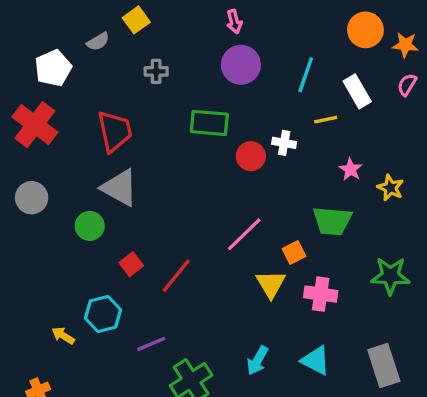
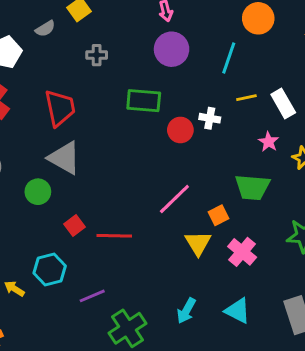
orange circle: (365, 30) -> (258, 18), moved
white rectangle: (357, 91) -> (283, 104), moved
red line: (176, 276) -> (114, 236), turned 52
pink cross: (321, 294) -> (242, 252), turned 32

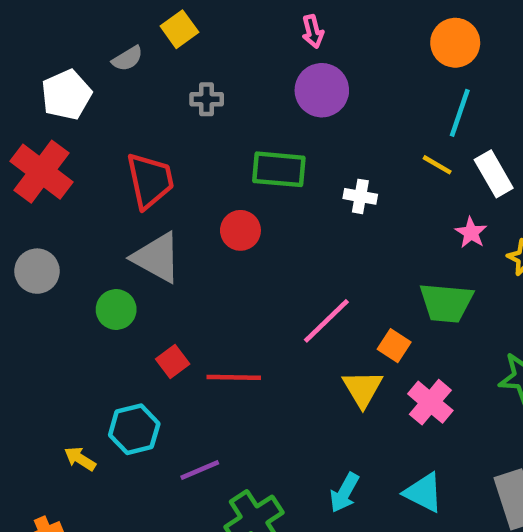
cyan line: (229, 58) -> (460, 113), moved
yellow line: (246, 98) -> (437, 165), turned 42
white cross: (210, 118) -> (360, 196), moved
red circle: (180, 130) -> (240, 230), moved
orange square: (219, 215) -> (394, 346), turned -30

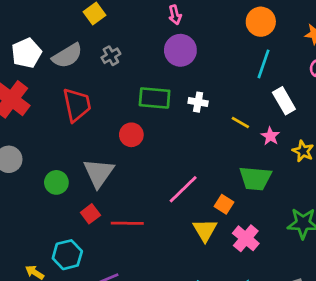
gray semicircle: (127, 59) -> (67, 56), moved, size x1.6
gray cross: (207, 99) -> (111, 56), turned -30
yellow line: (437, 165) -> (240, 123), moved
white cross: (360, 196) -> (198, 102), moved
gray triangle: (157, 257) -> (99, 173), moved, turned 36

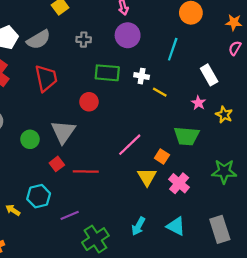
gray cross: (111, 56) -> (84, 40), moved, turned 32
cyan line: (264, 64) -> (173, 49), moved
yellow line: (240, 123) -> (160, 92), moved

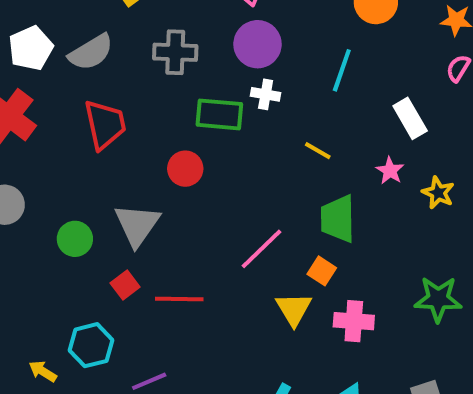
gray cross: (84, 40) -> (175, 52), size x1.5
white cross: (142, 76) -> (266, 94), moved
green trapezoid: (187, 136) -> (338, 219), moved, turned 84
pink cross: (179, 183) -> (354, 321), turned -36

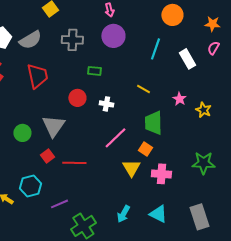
white cross: (266, 94) -> (106, 104), moved
green rectangle: (219, 114) -> (94, 71), size x0.6
white rectangle: (410, 118) -> (187, 59), moved

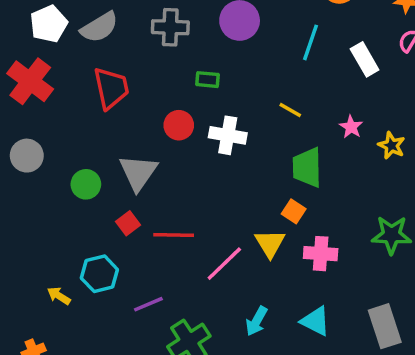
white cross: (106, 104) -> (228, 135), size x1.5
pink line: (115, 138) -> (224, 264), moved

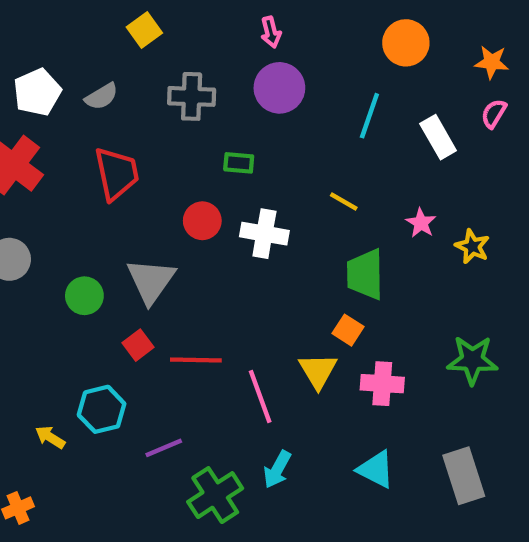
gray semicircle: (99, 27) -> (102, 96), size x0.7
pink line: (224, 264) -> (260, 396), turned -66
cyan arrow: (256, 321) -> (277, 469), moved

